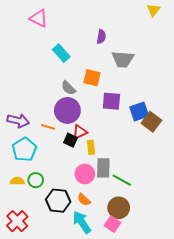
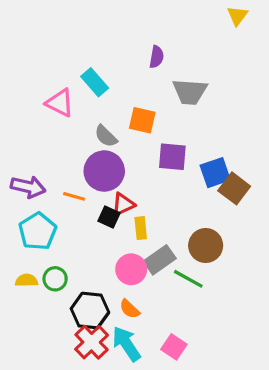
pink triangle: (39, 18) -> (60, 103), moved
gray rectangle: (103, 168) -> (160, 260), turned 54
brown circle: (119, 208) -> (206, 246), moved
red cross: (17, 221) -> (92, 342), moved

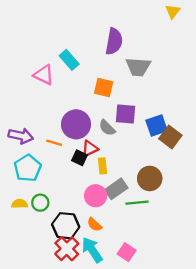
purple semicircle: (157, 57) -> (114, 41), size x1.6
gray semicircle: (106, 136) -> (107, 128), moved
green line: (188, 279) -> (137, 203), turned -35

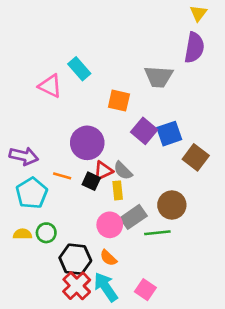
purple semicircle: (114, 41) -> (194, 48), moved
purple square: (126, 114) -> (144, 131), turned 35
blue square: (157, 125) -> (169, 134), moved
gray semicircle: (107, 128) -> (123, 171), moved
orange line: (54, 143) -> (62, 176), moved

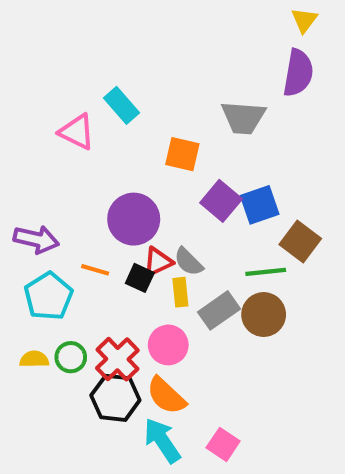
gray rectangle: (134, 217) -> (219, 310), moved
green line: (157, 233) -> (266, 272), moved
orange semicircle: (108, 258) -> (166, 396), size x1.5
red cross: (77, 286) -> (117, 359), moved

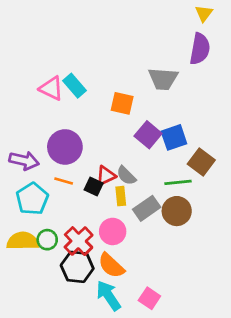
cyan rectangle: (122, 105) -> (74, 86), moved
purple circle: (134, 219) -> (65, 147), moved
yellow semicircle: (34, 359) -> (23, 241), size x1.6

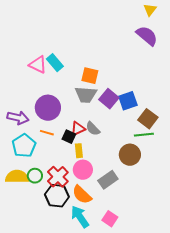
purple semicircle: (200, 49) -> (147, 36), turned -60
gray trapezoid: (163, 79) -> (86, 95), moved
green line: (178, 182) -> (144, 135), moved
yellow rectangle: (121, 196) -> (79, 151), moved
gray rectangle: (147, 208) -> (108, 180), moved

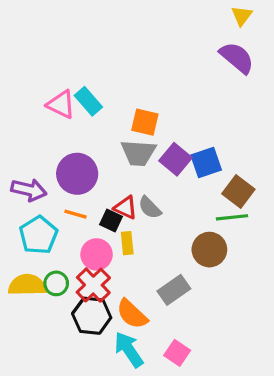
red triangle: (78, 129) -> (126, 208), turned 49
pink circle: (83, 170) -> (97, 254), moved

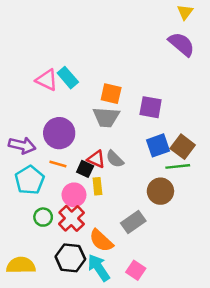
purple square: (176, 159) -> (151, 107), moved, turned -30
blue square: (206, 162) -> (158, 145), moved
yellow semicircle: (27, 285) -> (21, 265), moved
black hexagon: (92, 316) -> (70, 258), moved

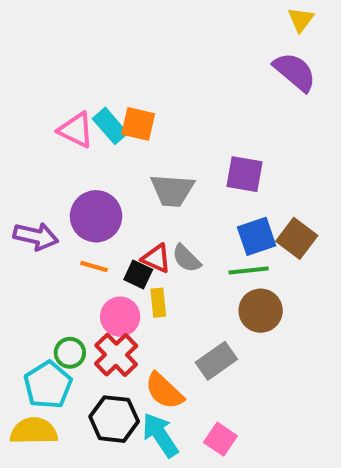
orange square: (111, 94) -> (138, 124), moved
green line: (178, 166) -> (249, 270), moved
cyan pentagon: (30, 180) -> (48, 385), moved

